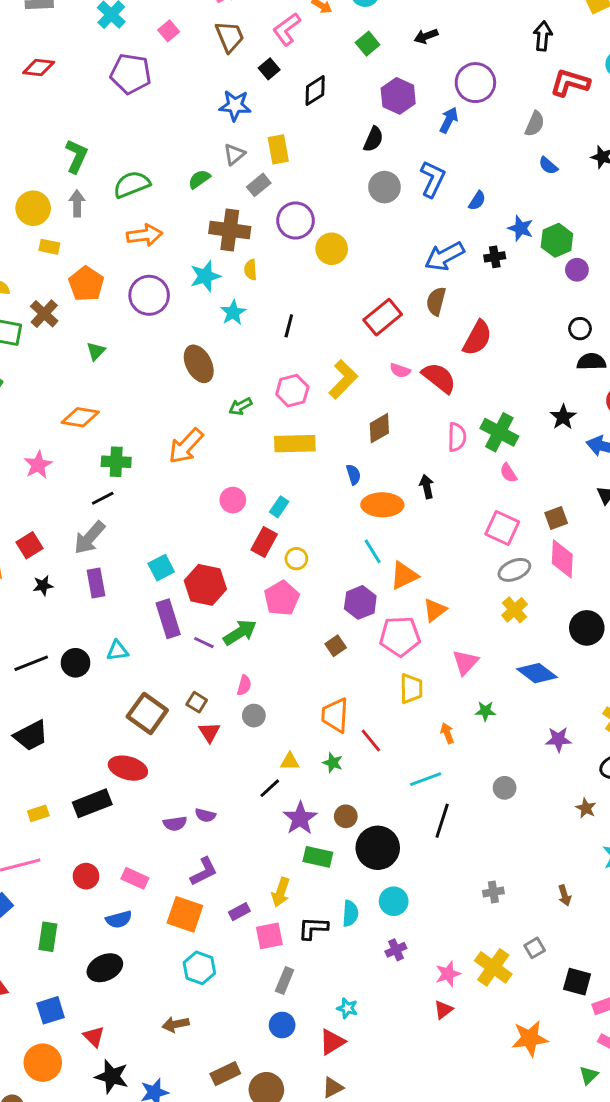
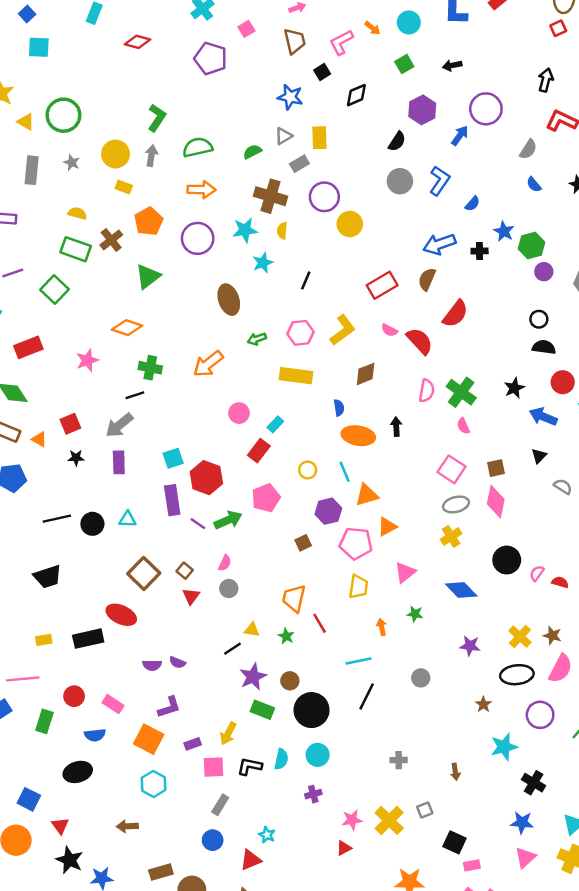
green triangle: (96, 351) -> (148, 276), size x1.6
yellow circle: (296, 559) -> (308, 470), moved
green rectangle: (48, 937) -> (45, 721), moved
blue square: (51, 1010) -> (29, 799), turned 35

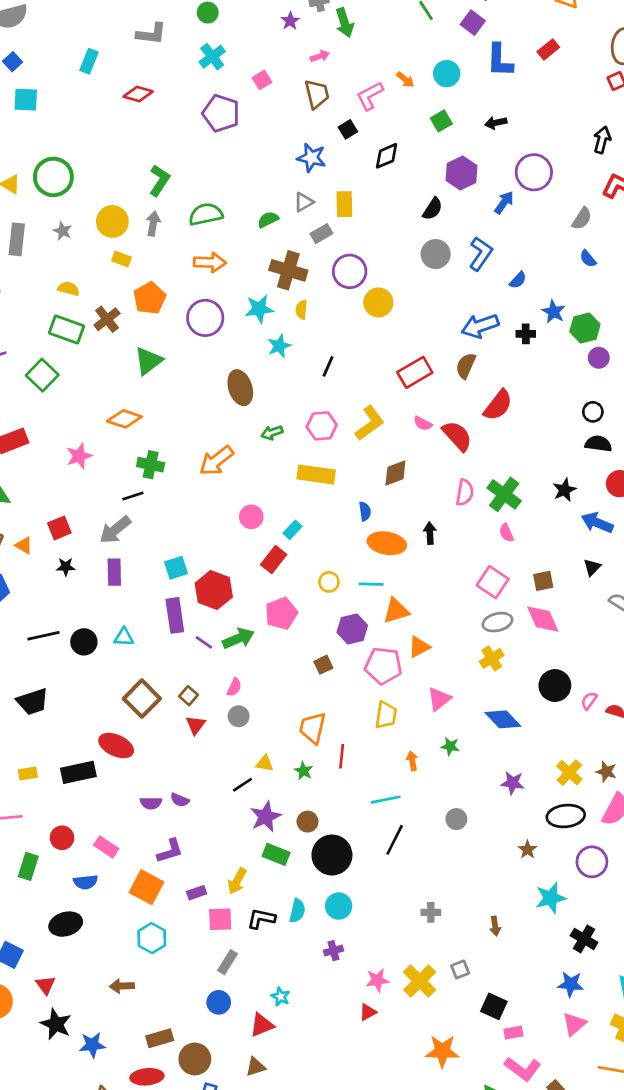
cyan line: (345, 472) -> (371, 584), turned -66
pink diamond: (496, 502) -> (543, 619), turned -36
red line: (320, 623) -> (342, 756), turned 36

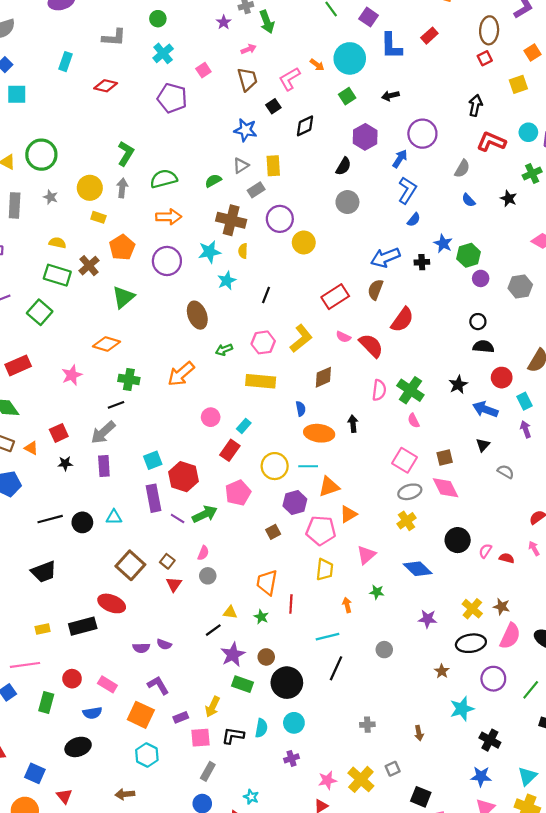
cyan circle: (447, 74) -> (350, 58), size x1.5
blue L-shape: (481, 254) -> (407, 190), moved
yellow circle: (329, 582) -> (275, 466), size x1.6
purple L-shape: (170, 851) -> (158, 685), turned -100

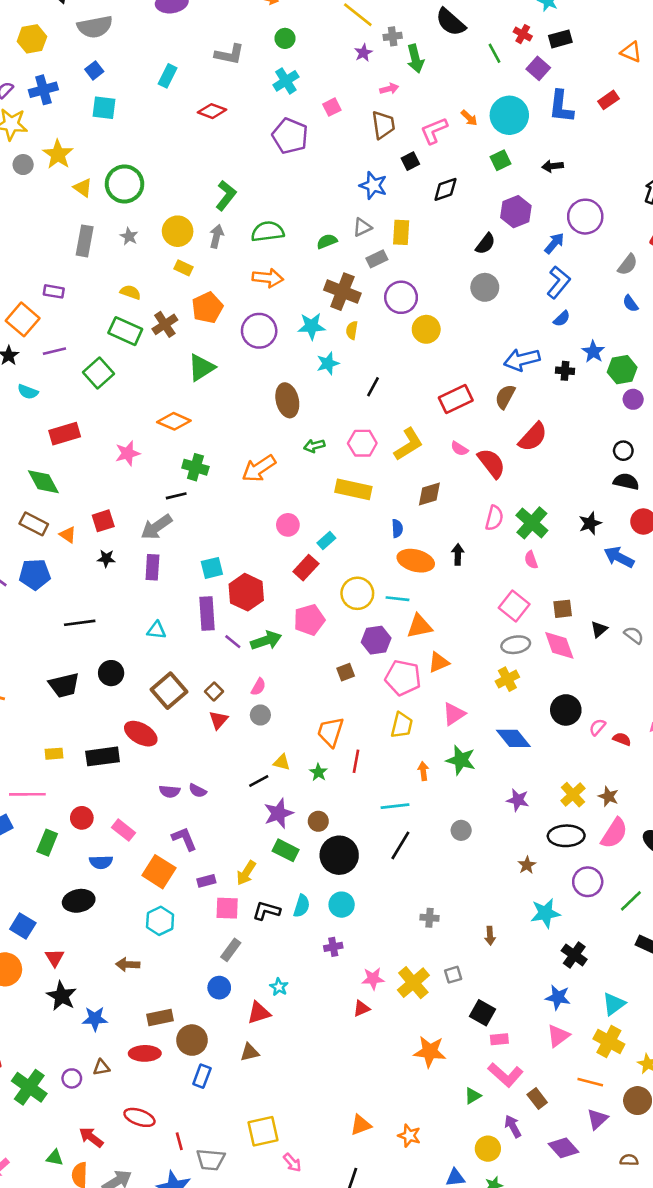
black triangle: (483, 445) -> (599, 629), moved
black circle: (82, 522) -> (111, 673), moved
green star: (377, 592) -> (461, 760), size x1.6

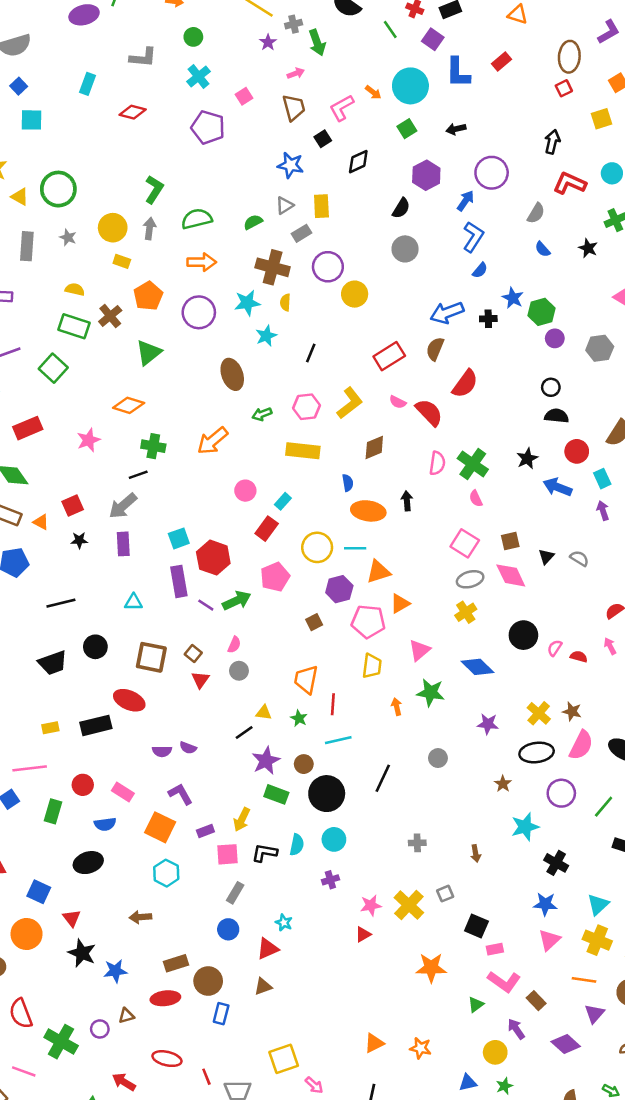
brown square: (169, 691) -> (151, 657), turned -32
cyan line: (395, 806) -> (338, 740), moved

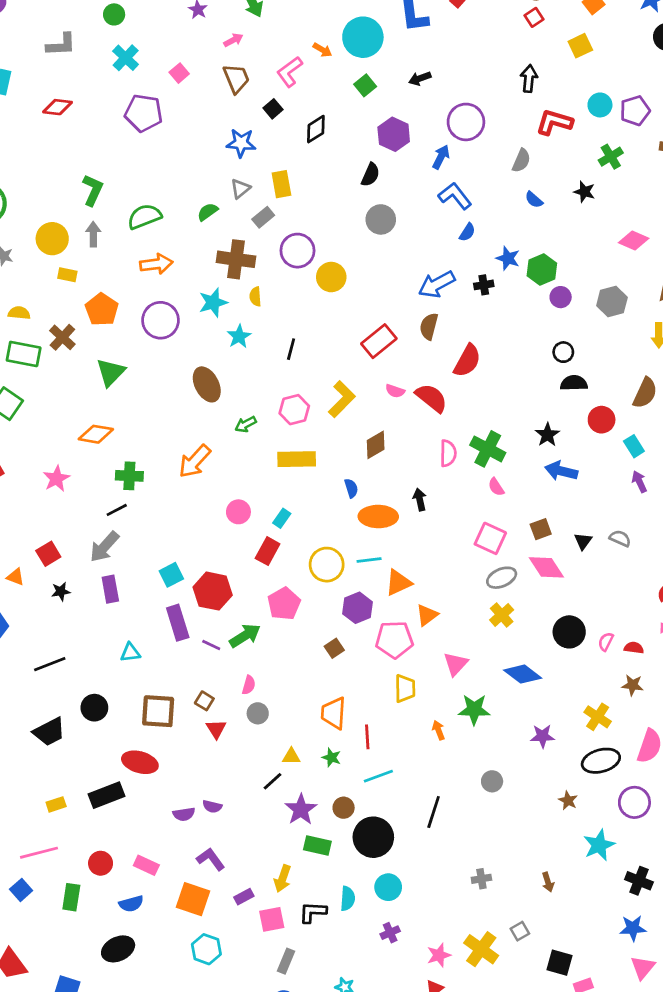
blue L-shape: (473, 237) -> (455, 196), turned -64
blue arrow: (558, 487) -> (561, 471), moved
brown star: (572, 711) -> (633, 685), moved

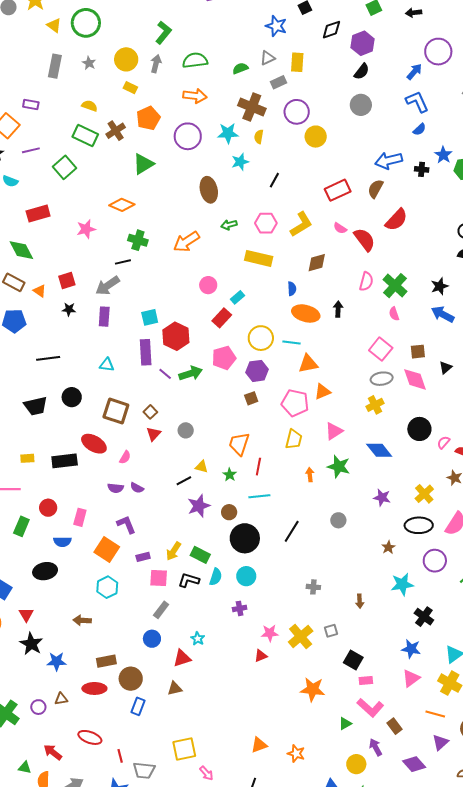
purple hexagon: (394, 134) -> (363, 43), moved
purple hexagon: (357, 608) -> (257, 371), moved
pink semicircle: (249, 685) -> (125, 457), moved
green rectangle: (317, 846) -> (200, 555), moved
pink rectangle: (146, 865) -> (80, 517), turned 66

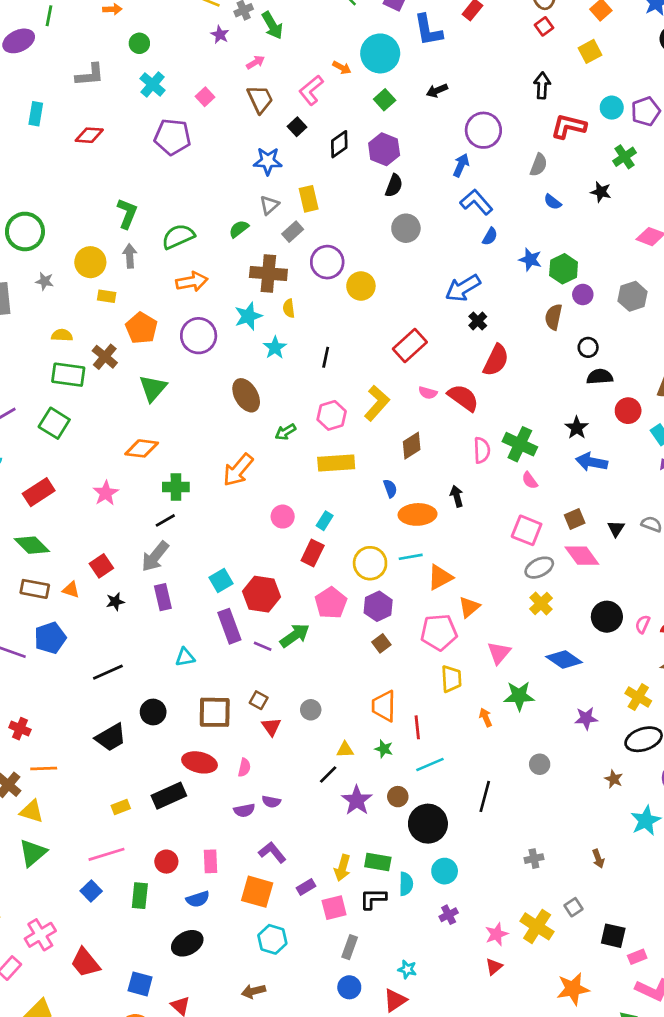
black cross: (422, 169) -> (478, 321), moved, turned -32
brown semicircle: (376, 189) -> (553, 317), moved

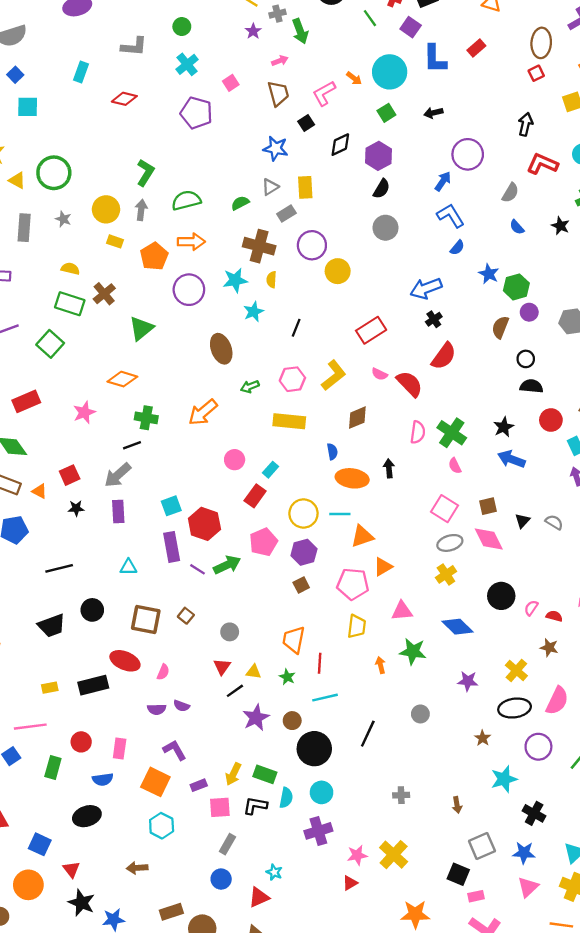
orange pentagon: (141, 328) -> (154, 256), moved
pink triangle: (499, 653) -> (402, 611), turned 35
red triangle: (271, 727) -> (222, 667), moved
gray square: (573, 907) -> (482, 846), moved, size x1.6
purple cross: (449, 915) -> (318, 831), size x1.6

